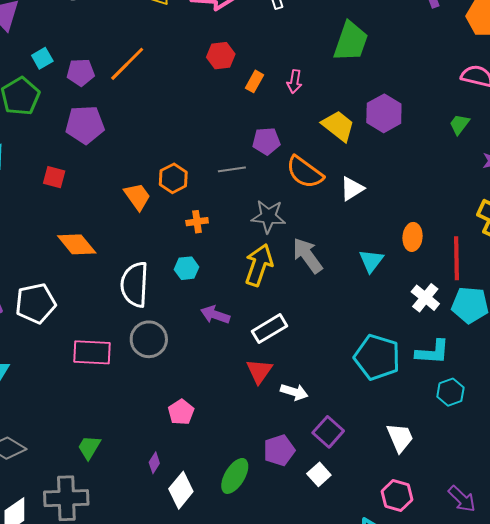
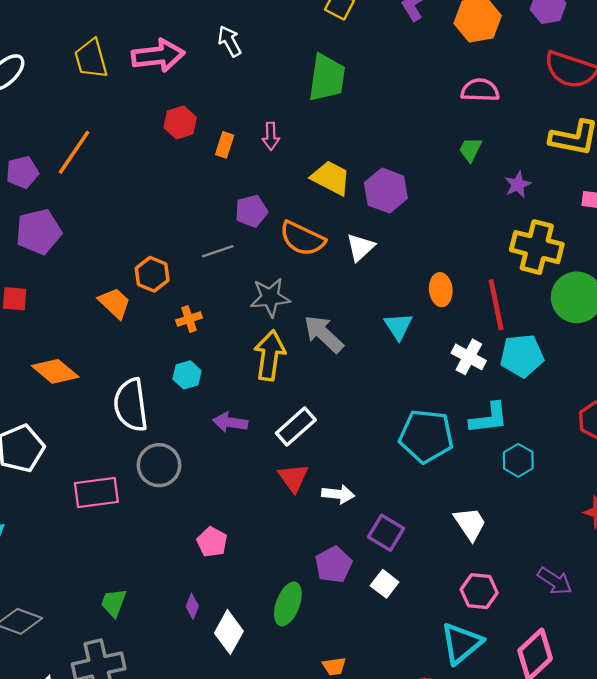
purple hexagon: (384, 113) -> (386, 191), moved

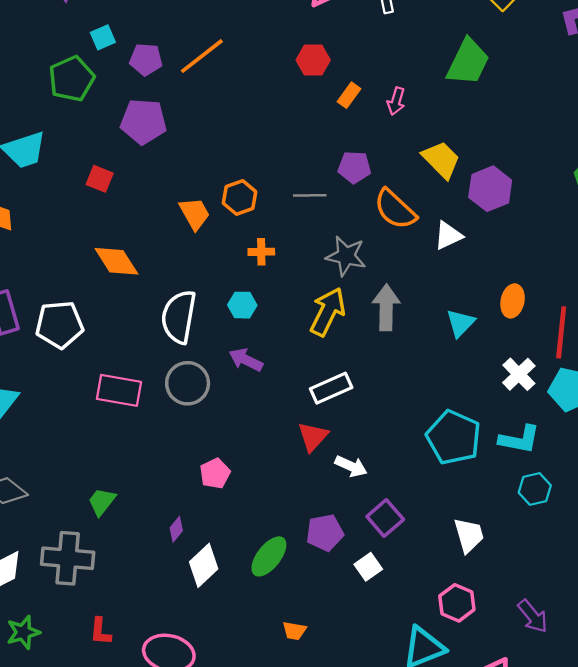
gray arrow: (324, 334) -> (386, 308), turned 30
purple arrow: (230, 422) -> (246, 360), moved

